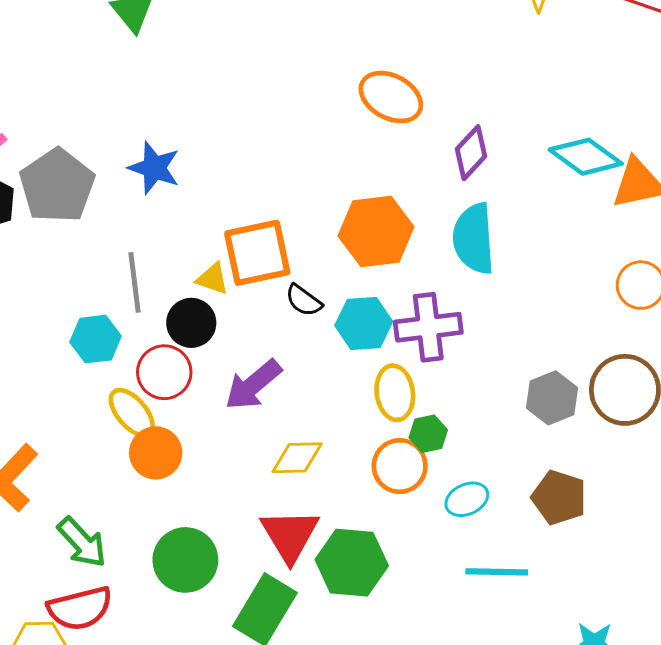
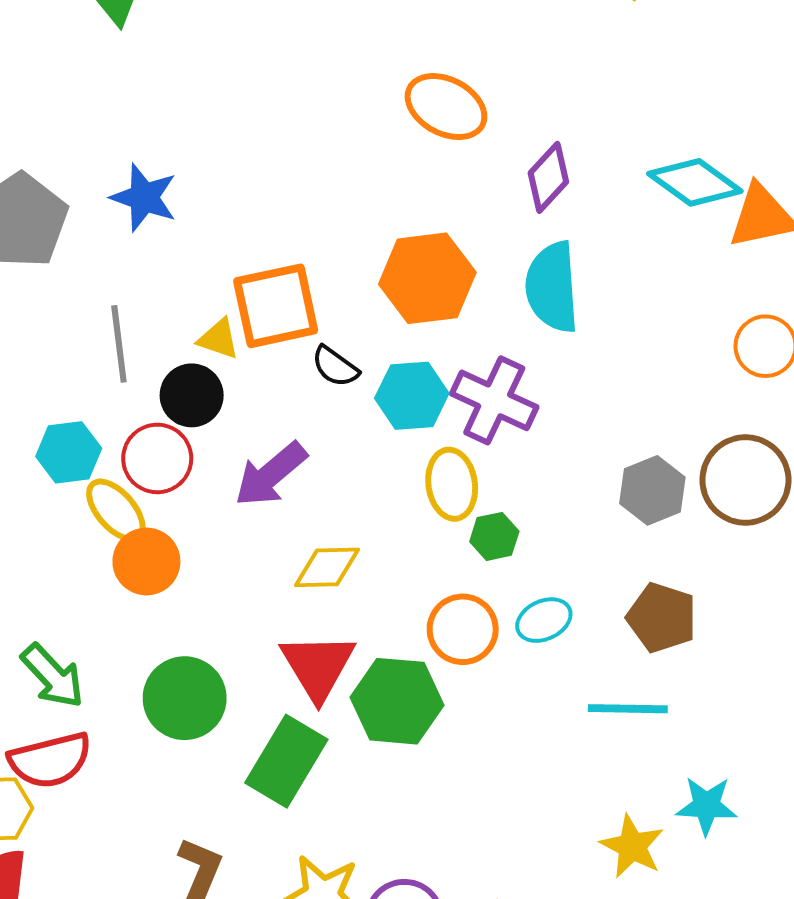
purple cross: (428, 327) -> (494, 400), turned 32
cyan hexagon: (96, 339) -> (69, 452), moved
orange circle: (400, 466) -> (463, 629), moved
cyan line: (497, 572) -> (628, 709), moved

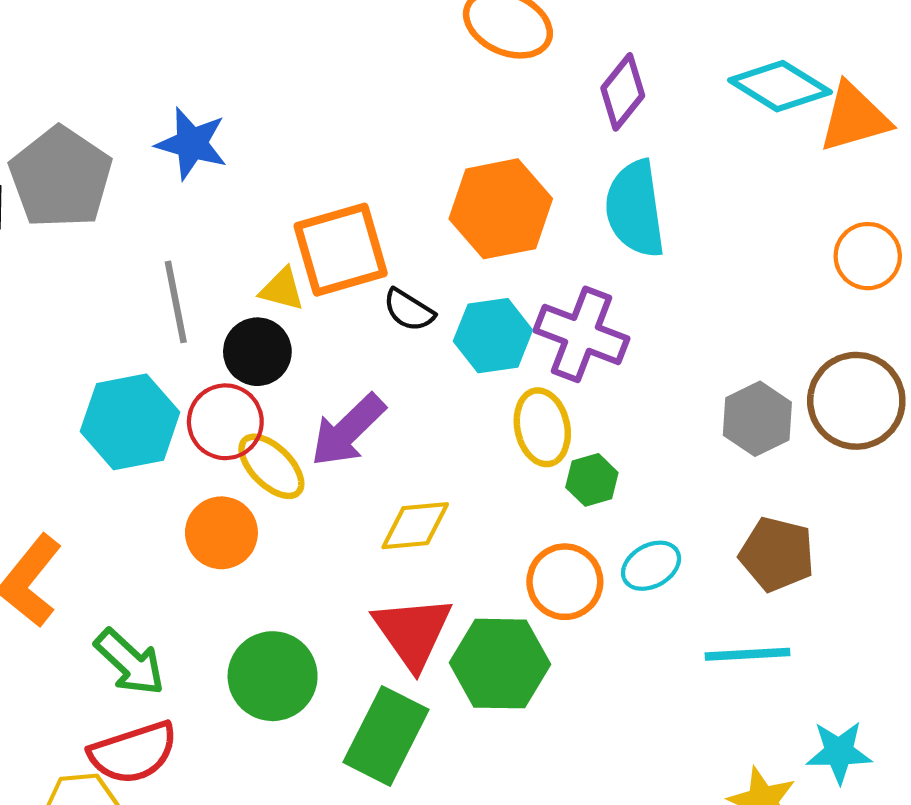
cyan hexagon: (69, 452) -> (130, 422), size x1.4
yellow ellipse: (116, 510) -> (271, 466), moved

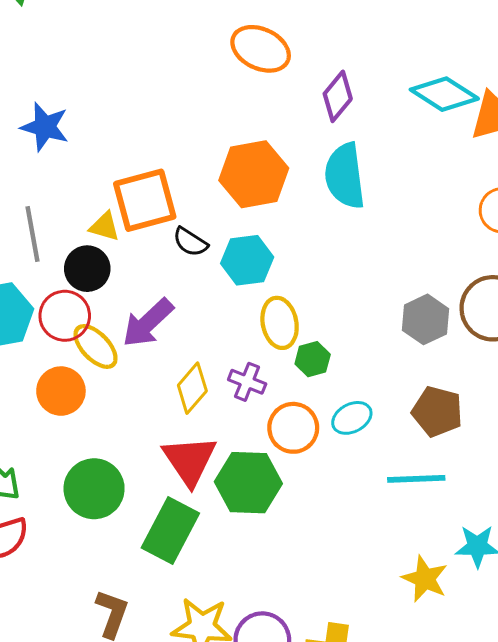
purple cross: (582, 334) -> (247, 382), moved, size x0.6
yellow diamond: (415, 526) -> (192, 388), turned -45

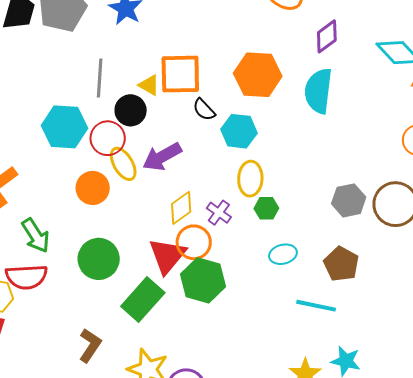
orange circle: (293, 428) -> (194, 242), moved

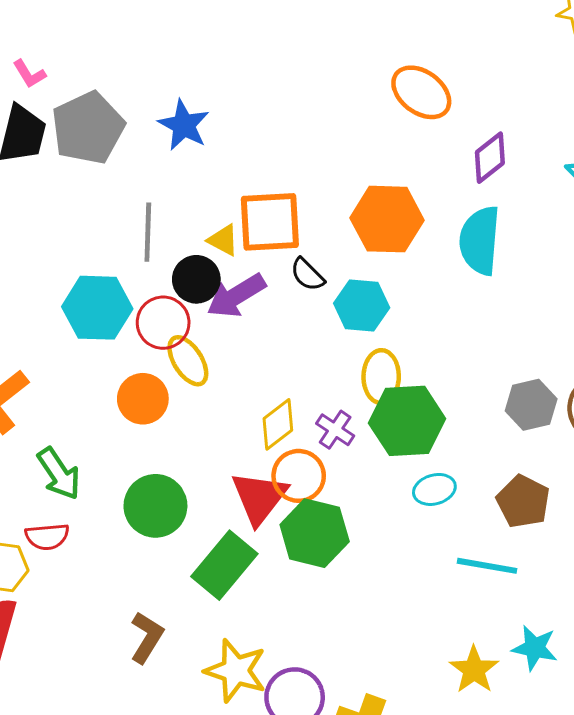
purple arrow: (162, 157) -> (236, 296), moved
green hexagon: (266, 208) -> (407, 421), size x2.0
red semicircle: (26, 277) -> (47, 537), size x0.7

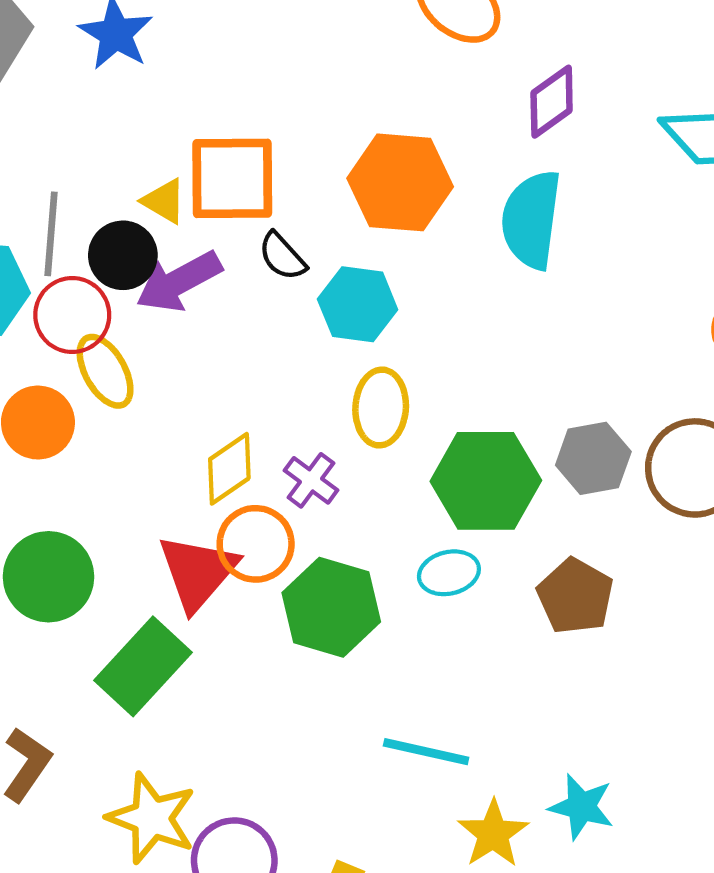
gray line: (148, 232) -> (51, 234), moved
green hexagon: (407, 421) -> (486, 481), moved
green hexagon: (315, 533) -> (331, 607), moved
cyan line: (487, 566) -> (426, 752), moved

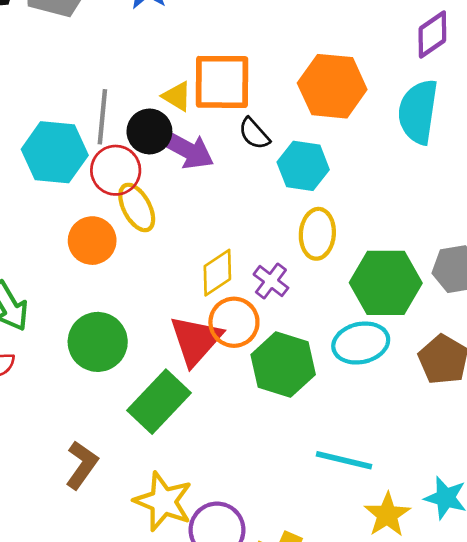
purple arrow: (179, 281) -> (186, 149), turned -124
cyan ellipse: (449, 573) -> (361, 343), size x1.4

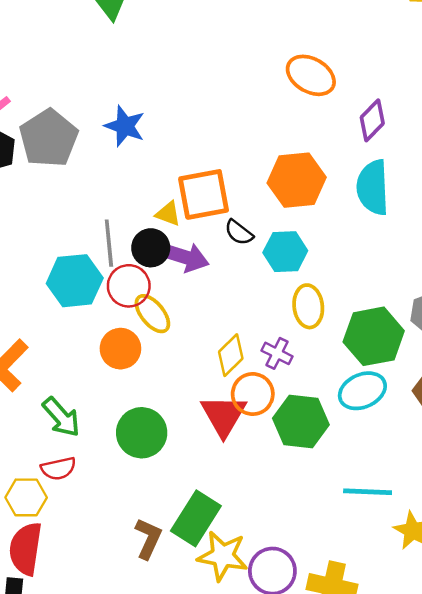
green rectangle: (159, 402) -> (196, 518), moved

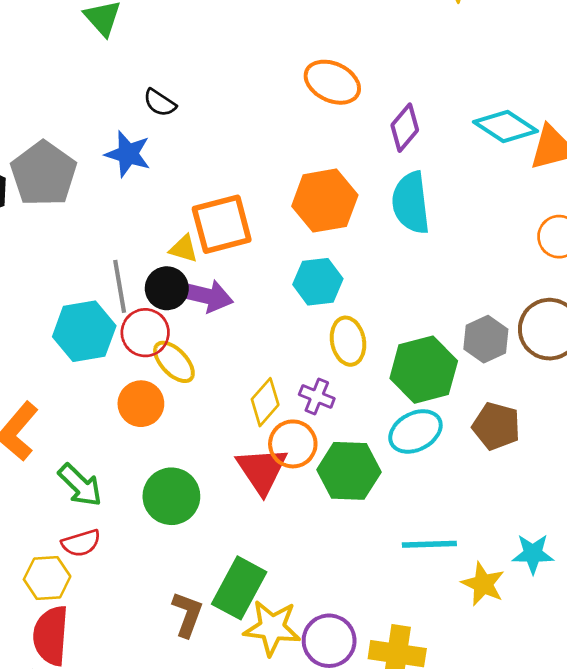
black semicircle: (239, 233) -> (160, 103), moved

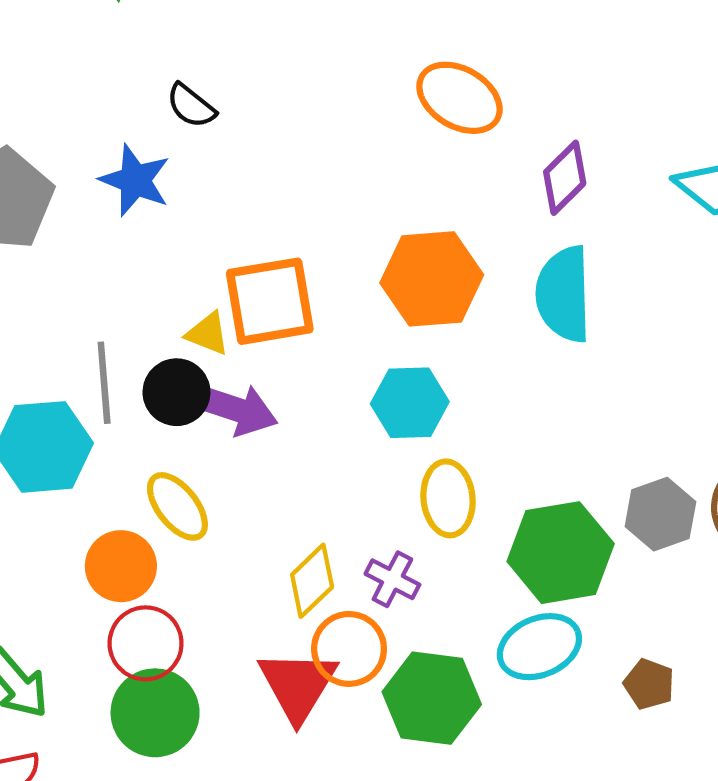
red circle: (145, 333) -> (146, 643), moved
brown pentagon: (496, 426) -> (649, 684), moved, size x0.7

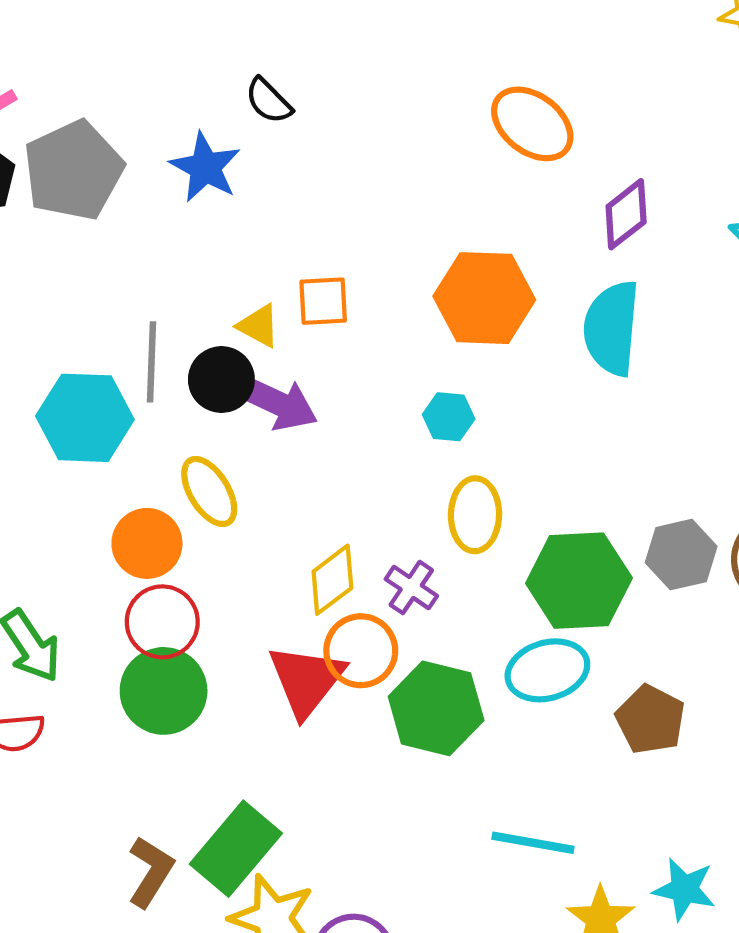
orange square: (270, 301) -> (323, 301), size x0.6
cyan hexagon: (410, 403) -> (449, 417), size x0.7
brown pentagon: (649, 684) -> (650, 720), size x1.4

